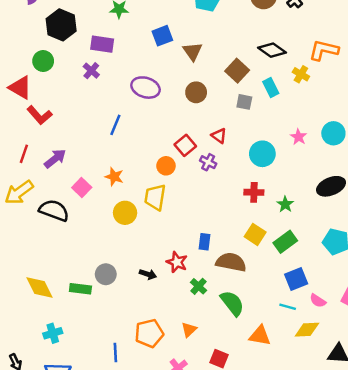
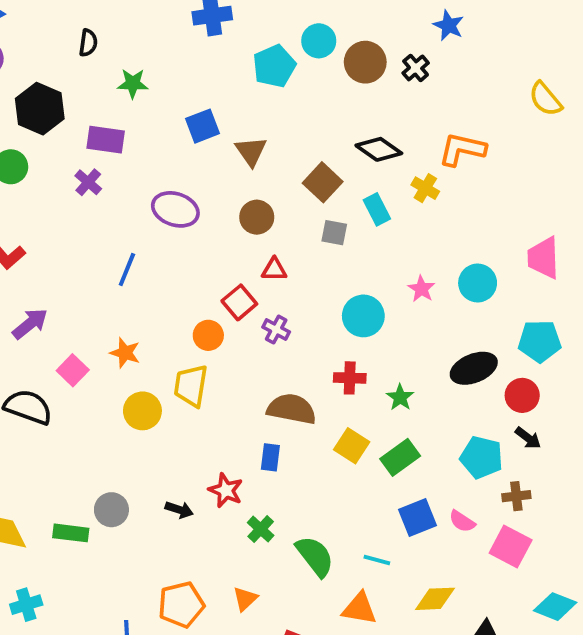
red triangle: (219, 136) -> (274, 269), moved, turned -35
brown semicircle: (231, 262) -> (292, 409), moved
pink semicircle: (318, 301) -> (462, 521), moved
cyan line: (288, 307) -> (377, 560), moved

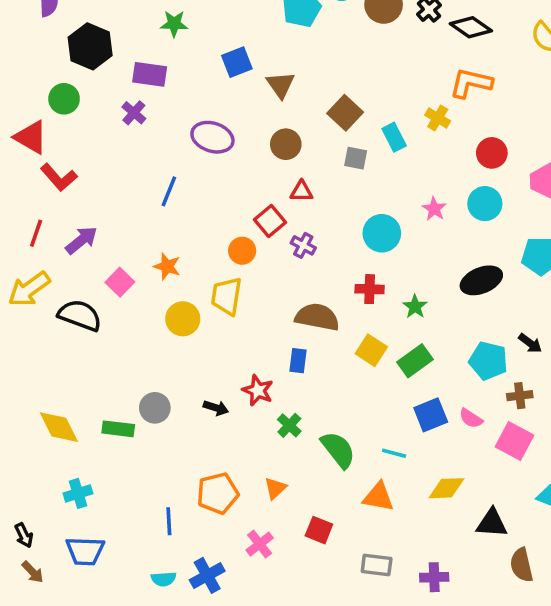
black diamond: (379, 149) -> (471, 27), moved
red circle: (522, 395) -> (492, 153), moved

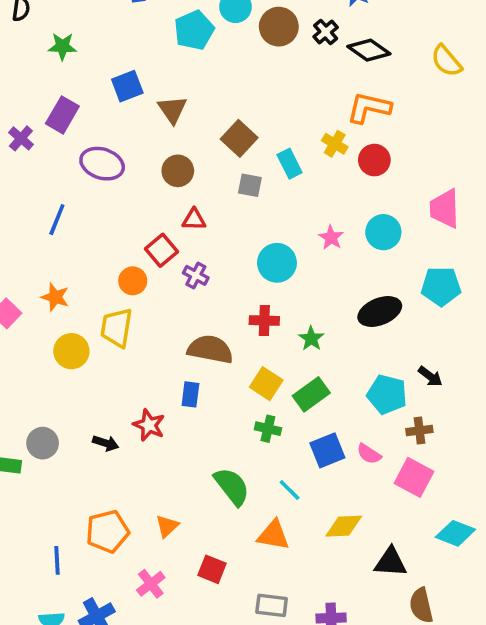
purple rectangle: (150, 74) -> (62, 115), moved, turned -68
red circle: (492, 153) -> (374, 160), moved
green cross: (289, 425) -> (268, 429), moved, turned -30
cyan line: (394, 453) -> (290, 490), turned 30

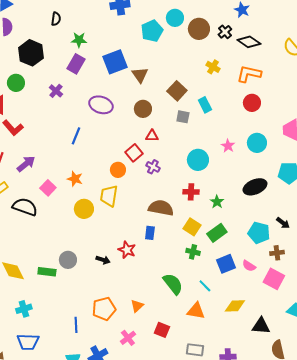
blue square: (127, 86) -> (115, 62), size x1.4
purple rectangle: (62, 115) -> (76, 64), moved
yellow cross: (335, 144) -> (213, 67), moved

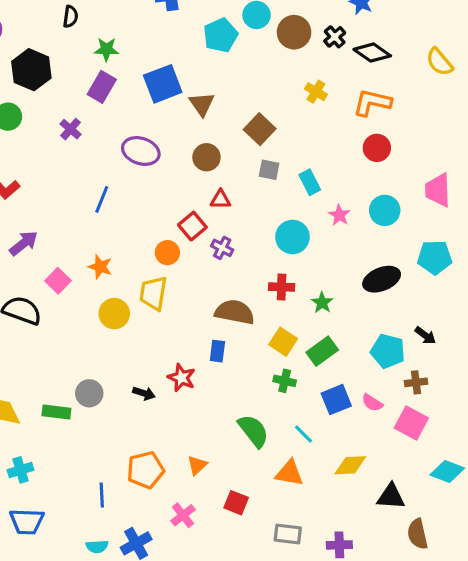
cyan rectangle: (205, 105) -> (310, 182), moved

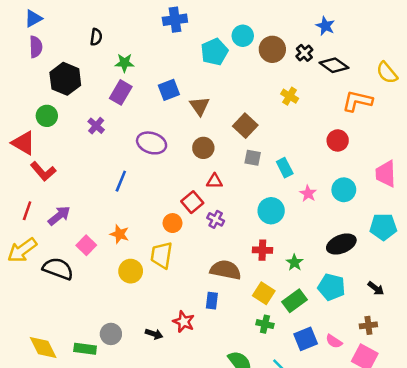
blue square: (163, 84) -> (169, 90), size x0.7
orange L-shape: (372, 103) -> (357, 101), moved
cyan pentagon: (388, 351) -> (331, 287), moved

